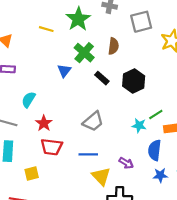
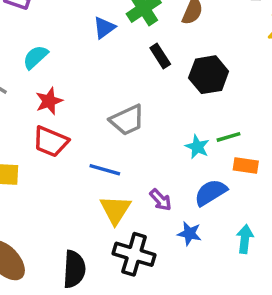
blue semicircle: (155, 150) -> (211, 192), turned 36
blue star: (160, 175) -> (189, 234), moved

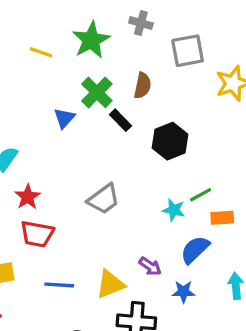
black rectangle: (160, 56) -> (121, 120), moved
blue line: (105, 170) -> (59, 285), moved
yellow triangle: (115, 210) -> (110, 284), turned 48

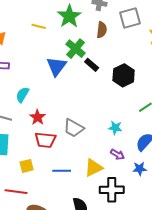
brown semicircle: (143, 86) -> (102, 30), moved
blue triangle: (64, 118) -> (56, 66), size x1.5
gray trapezoid: (104, 199) -> (74, 128), moved, turned 70
cyan star: (174, 210) -> (115, 128), moved

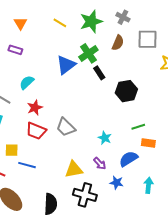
blue line: (62, 171) -> (27, 165), moved

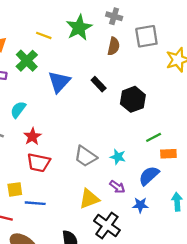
green cross: (88, 53) -> (27, 61), moved
gray trapezoid: (66, 127) -> (86, 156), moved
black cross: (85, 195) -> (107, 225), turned 30

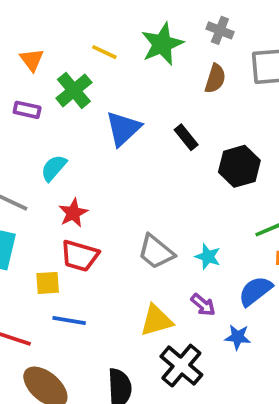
yellow square: (15, 189) -> (48, 283), moved

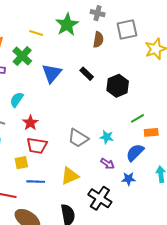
yellow triangle: (156, 320) -> (70, 176), moved

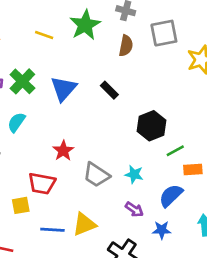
green cross: (22, 56) -> (22, 81), moved
black hexagon: (118, 86) -> (152, 126), moved
red star: (30, 123) -> (63, 151), moved
blue line: (36, 182) -> (52, 230), moved

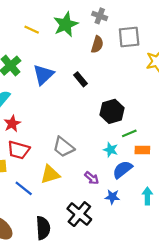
red star: (63, 151) -> (12, 124), moved
cyan star: (134, 174) -> (111, 150), moved
yellow triangle: (84, 224) -> (50, 174), moved
blue line: (52, 230) -> (24, 188), turned 30

